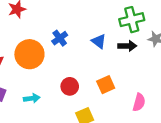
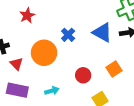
blue triangle: (99, 41) -> (102, 32), size x1.5

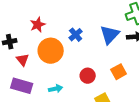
red star: (27, 15) -> (38, 25), moved
blue triangle: (102, 32) -> (110, 35), turned 40

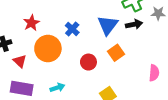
orange square: (119, 72) -> (116, 53), moved
red circle: (88, 76) -> (88, 62), moved

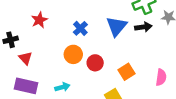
orange circle: (48, 49) -> (73, 54), moved, size x0.7
orange square: (116, 53) -> (127, 72), moved

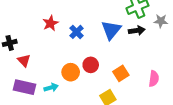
red star: (39, 20) -> (50, 23), moved
orange circle: (73, 54) -> (71, 72), moved
cyan arrow: (62, 87) -> (51, 88), moved

